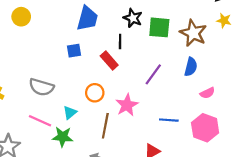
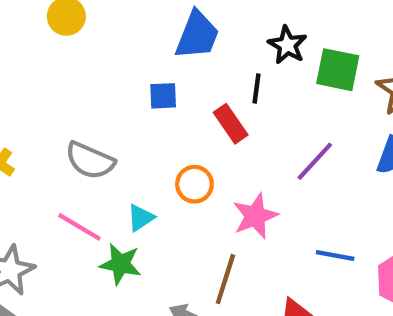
brown line: (105, 126) -> (225, 279), moved

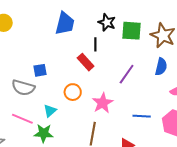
blue square: (163, 96) -> (40, 70), moved

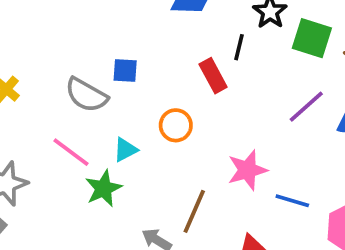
purple line: (127, 74) -> (306, 107), moved
pink star: (103, 103) -> (247, 170), moved
green star: (44, 133) -> (103, 188), turned 30

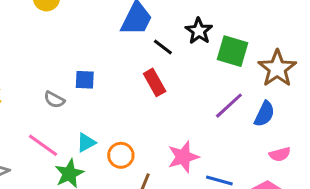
black line: (239, 47) -> (163, 47), moved, turned -65
gray semicircle: (86, 95) -> (54, 100), size x0.6
orange circle: (176, 125) -> (121, 155), moved

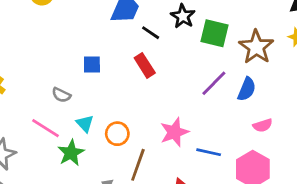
blue square: (85, 80) -> (92, 65), moved
gray semicircle: (54, 100) -> (61, 95), moved
cyan triangle: (86, 143) -> (85, 124), turned -42

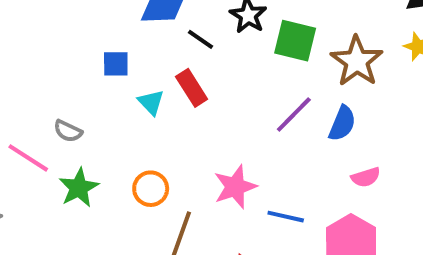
blue square: (92, 65) -> (116, 64), moved
cyan triangle: (85, 124) -> (151, 102), moved
pink line: (46, 128) -> (28, 158), moved
green star: (71, 153) -> (79, 188), moved

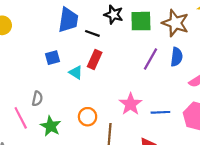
red rectangle: (192, 88) -> (95, 59), turned 72
gray semicircle: (68, 131) -> (37, 99), turned -88
pink line: (28, 158) -> (21, 118), turned 45

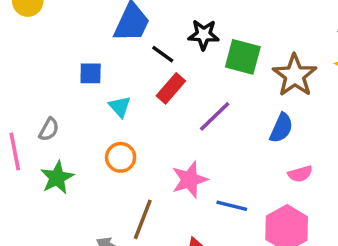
black star: (114, 15) -> (204, 35), turned -30
red rectangle: (95, 59) -> (171, 88), moved
purple line: (151, 59) -> (215, 116), moved
orange circle: (88, 117) -> (121, 157), moved

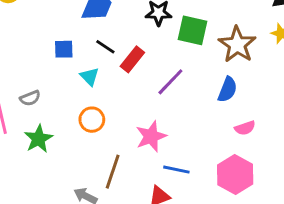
black line: (163, 54) -> (105, 47), moved
gray semicircle: (49, 129) -> (30, 98), turned 42
blue line: (232, 206) -> (176, 170), moved

